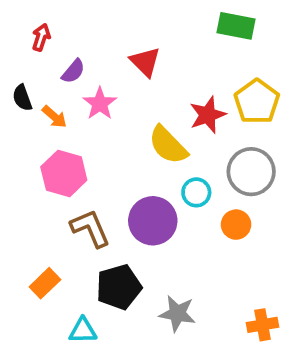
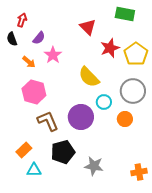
red triangle: (145, 62) -> (88, 27), moved
black semicircle: (22, 98) -> (12, 39), moved
red star: (208, 115) -> (110, 48), moved
cyan triangle: (83, 331) -> (34, 170), moved

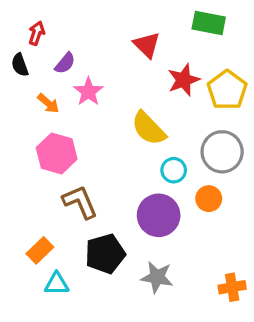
purple circle: (81, 117) -> (159, 215), moved

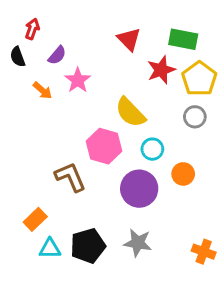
green rectangle: (209, 23) -> (183, 39), moved
gray circle: (222, 152) -> (195, 117), moved, size x0.6
pink hexagon: (57, 153) -> (104, 146), moved
black pentagon: (105, 254) -> (88, 246), moved
orange cross: (232, 287) -> (204, 252), turned 30

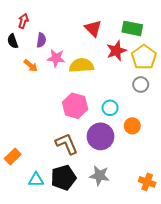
purple semicircle: (57, 55) -> (41, 40), turned -32
pink star: (78, 80) -> (56, 58), turned -30
yellow semicircle: (130, 112) -> (81, 65), moved, turned 130
brown L-shape: (70, 177) -> (67, 144), moved
orange rectangle: (35, 219) -> (13, 157), moved

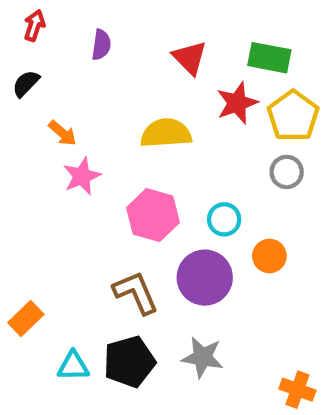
red arrow: (23, 21) -> (34, 25), moved
purple semicircle: (41, 40) -> (101, 45), moved
black semicircle: (13, 41) -> (26, 84), turned 64
pink star: (56, 58) -> (82, 176), moved, turned -30
orange cross: (147, 182) -> (297, 390), moved

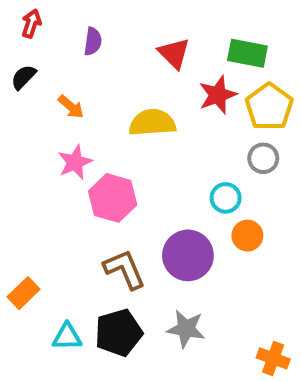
orange arrow: (62, 133) -> (71, 107), moved
pink hexagon: (153, 215) -> (113, 198), moved
cyan circle: (224, 219) -> (226, 198), moved

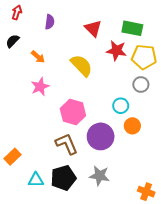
red star: (218, 95) -> (116, 51), turned 30
yellow pentagon: (269, 107) -> (144, 57), turned -30
yellow semicircle: (152, 123) -> (81, 65), turned 50
pink hexagon: (113, 198) -> (73, 112), moved

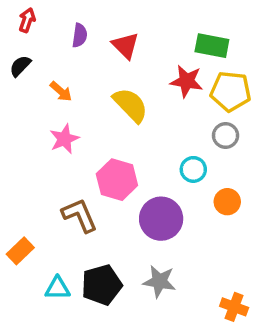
red triangle: (93, 28) -> (125, 46), moved
orange circle: (132, 126) -> (227, 202), moved
brown L-shape: (67, 144) -> (80, 215), moved

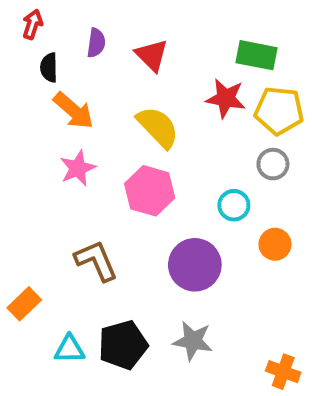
black semicircle: (20, 66) -> (49, 68), moved, turned -45
orange arrow: (61, 91) -> (74, 111), size x1.5
pink hexagon: (117, 180) -> (150, 191), moved

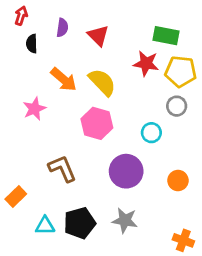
orange arrow: (74, 111) -> (64, 79), moved
pink star: (78, 168) -> (34, 109), moved
orange circle: (275, 244) -> (178, 181), moved

